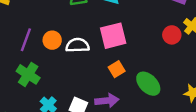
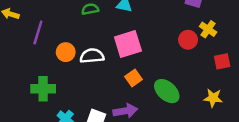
purple line: (26, 40) -> (38, 32), moved
green cross: (28, 74) -> (43, 89), turned -30

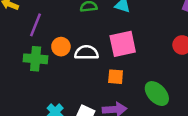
orange square: (133, 78) -> (116, 77), moved, turned 35
green cross: (43, 89) -> (36, 59), moved

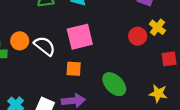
white semicircle: (86, 53) -> (45, 46), turned 40

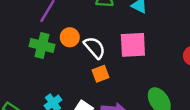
orange square: (74, 69) -> (101, 74), moved, turned -35

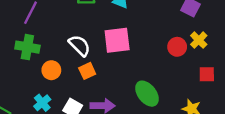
orange circle: (70, 37) -> (51, 70), moved

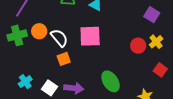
green cross: (27, 47) -> (17, 35), turned -30
orange circle: (51, 70) -> (39, 31), moved
red square: (207, 74) -> (160, 70), turned 32

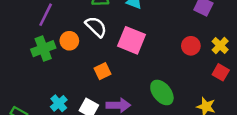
pink square: (90, 36) -> (132, 40), turned 30
white semicircle: (59, 38) -> (96, 27), moved
yellow cross: (156, 42) -> (220, 45), moved

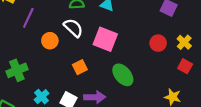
green cross: (43, 49) -> (17, 70), moved
green ellipse: (162, 92) -> (123, 75), moved

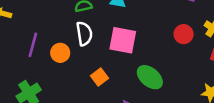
purple line: (28, 18) -> (33, 45), moved
white semicircle: (73, 28) -> (84, 34), turned 48

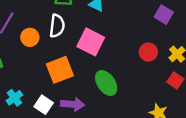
orange square: (100, 77) -> (60, 70), size x1.6

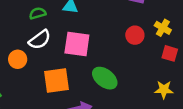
white semicircle: (57, 26) -> (40, 40), turned 65
orange square: (60, 70) -> (57, 80), turned 32

